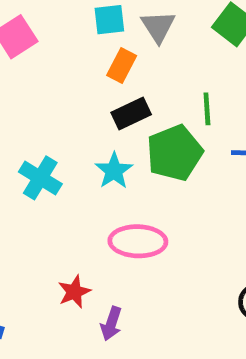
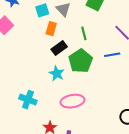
green line: (207, 109) -> (84, 33), moved
cyan cross: (40, 178) -> (28, 100), moved

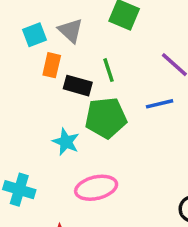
black rectangle: (59, 48) -> (78, 86), moved, turned 56
green pentagon: (81, 61) -> (106, 118), turned 30

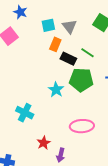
green line: (109, 70) -> (87, 53), turned -48
pink ellipse: (96, 188) -> (82, 126), moved

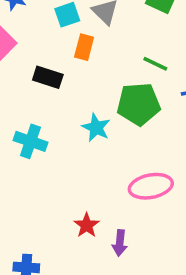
green line: (87, 53) -> (155, 64), moved
black rectangle: (68, 59) -> (48, 77), moved
cyan cross: (25, 113) -> (30, 141), moved

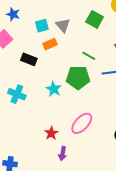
orange rectangle: (84, 47) -> (50, 44), turned 48
pink ellipse: (151, 186) -> (82, 123), turned -40
red star: (87, 225) -> (51, 133), moved

